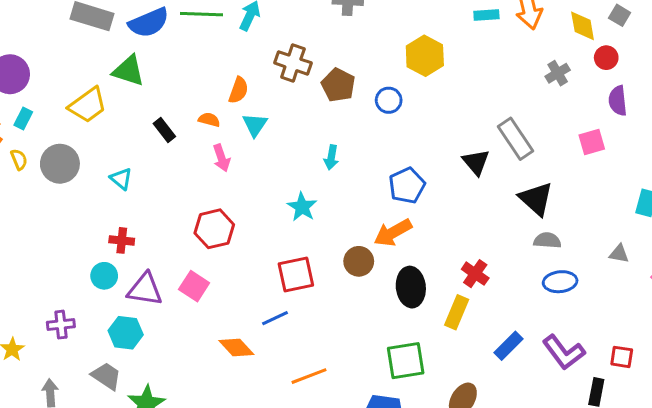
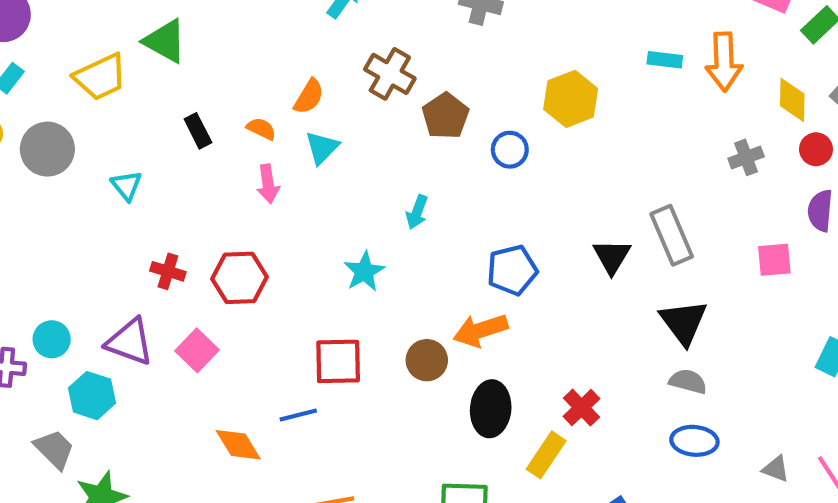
red cross: (122, 240) -> (168, 271), moved
gray triangle: (619, 254) -> (776, 469), moved
cyan circle: (104, 276) -> (52, 339), moved

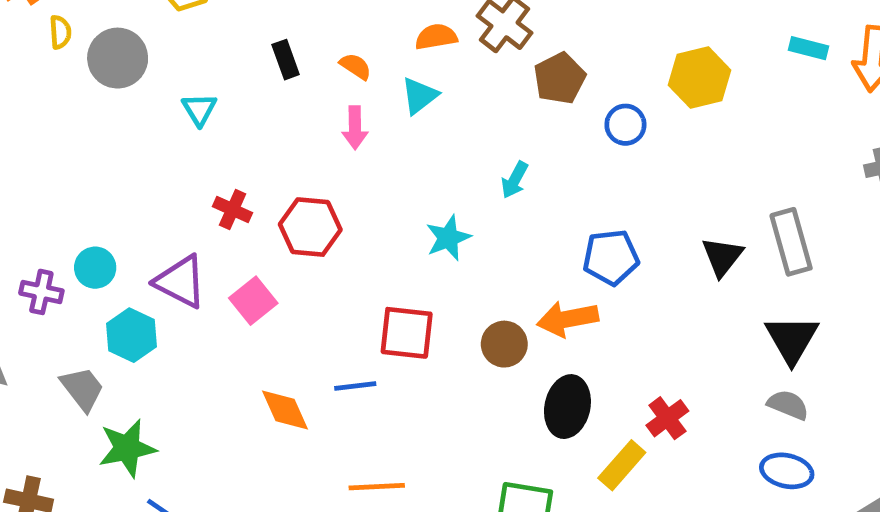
orange semicircle: (309, 97) -> (436, 37), moved, turned -138

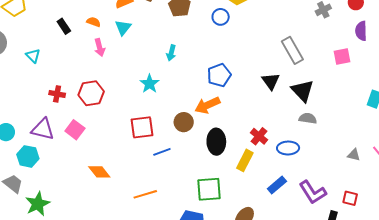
blue circle: (625, 125) -> (221, 17), moved
black triangle: (722, 257) -> (271, 81), moved
blue line: (355, 386) -> (162, 152), moved
blue ellipse: (787, 471) -> (288, 148), moved

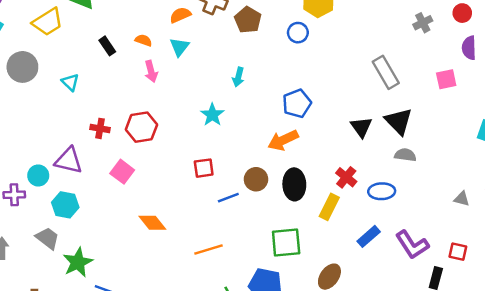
black triangle: (271, 81) -> (361, 127), moved
brown circle: (184, 122) -> (256, 179), moved
red square: (142, 127) -> (204, 168), size x0.7
purple triangle: (43, 129) -> (69, 161), moved

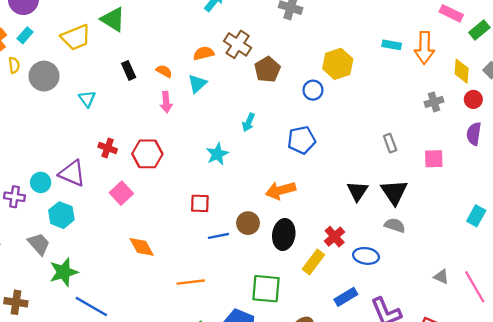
gray rectangle: (386, 72) -> (390, 143), size x0.6
pink square: (446, 79) -> (434, 159), moved
blue pentagon: (297, 104) -> (301, 140), moved

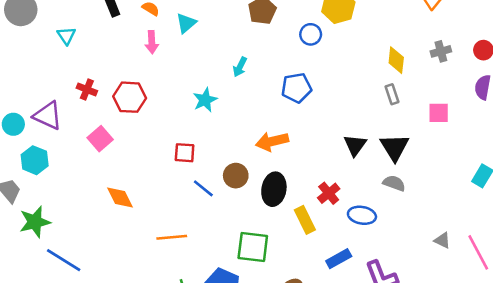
yellow diamond: (462, 71) -> (396, 60), moved
blue line: (218, 236) -> (203, 188), turned 48
yellow rectangle: (313, 262) -> (305, 220), turned -65

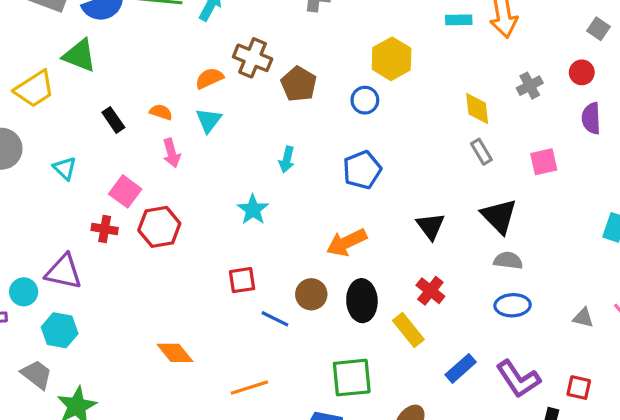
pink square: (100, 139) -> (125, 191), moved
black triangle: (355, 145) -> (431, 226), moved
blue ellipse: (362, 215) -> (513, 305), moved

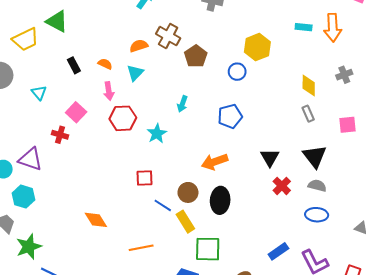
red hexagon: (159, 227) -> (123, 118), moved
red cross: (430, 291) -> (282, 186), moved
yellow rectangle: (408, 330) -> (185, 222), moved

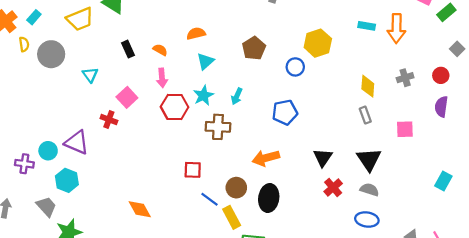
brown cross: (168, 36) -> (218, 127), moved, turned -30
cyan triangle: (135, 73) -> (205, 61), moved
cyan star: (157, 134) -> (203, 95), moved

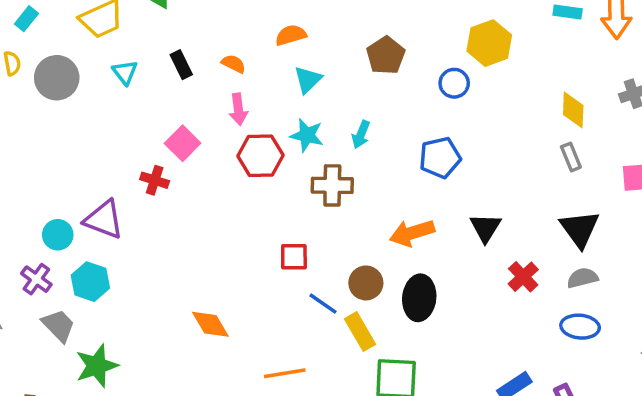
cyan triangle: (90, 75) -> (125, 72), moved
cyan star: (203, 95) -> (307, 135), turned -30
black triangle: (323, 158) -> (485, 228), moved
purple cross: (24, 164) -> (36, 279), moved, turned 30
gray semicircle: (369, 190) -> (582, 278), turned -30

